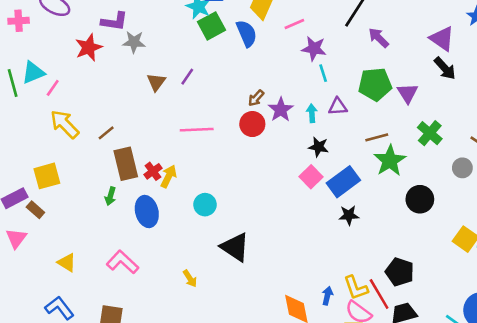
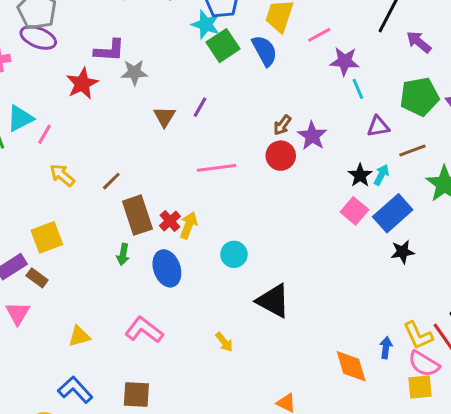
cyan arrow: (312, 113) -> (381, 175), moved, turned 36
yellow arrow: (65, 124) -> (62, 175), size x0.7
brown line: (377, 137) -> (412, 151), moved
black star: (319, 147) -> (360, 175), turned 30
yellow triangle: (67, 263) -> (79, 336), turned -42

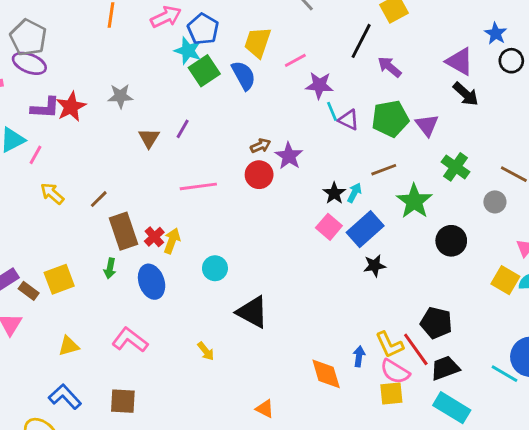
purple L-shape: (109, 50) -> (45, 108), moved
brown arrow: (282, 125) -> (261, 146), turned -150
purple triangle: (378, 126) -> (349, 120), moved, turned 35
yellow square: (47, 237) -> (59, 279), moved

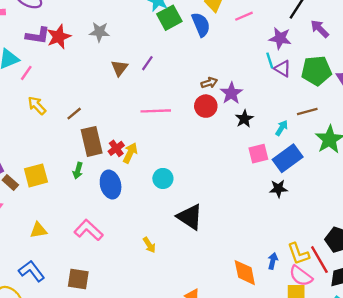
purple star: (319, 85) -> (280, 38), moved
black star: (334, 193) -> (244, 119), moved
pink square: (329, 227) -> (258, 154), turned 30
black star: (374, 266) -> (278, 189), moved

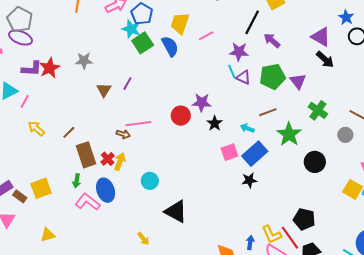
brown arrow: (209, 83) -> (123, 134), moved, turned 40
purple star: (231, 93) -> (202, 103), turned -30
cyan arrow: (282, 128) -> (247, 128), turned -96
pink L-shape: (89, 230) -> (88, 202), moved

